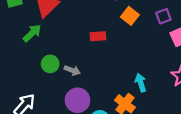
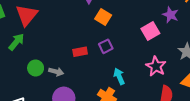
purple square: (163, 16) -> (106, 46), moved
red rectangle: (98, 36) -> (80, 52), moved

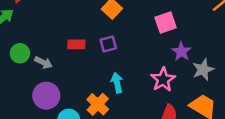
purple star: (170, 15) -> (181, 52), moved
pink square: (150, 31) -> (166, 23), moved

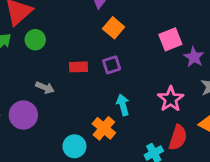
purple star: (181, 52) -> (194, 57), moved
green circle: (20, 53) -> (35, 40), moved
purple circle: (46, 96) -> (23, 115), moved

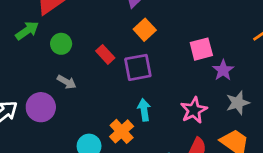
green circle: (35, 40) -> (61, 44), moved
purple square: (112, 65) -> (138, 67), size x1.5
red rectangle: (78, 67) -> (105, 54), moved, turned 42

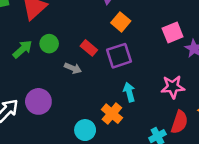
green arrow: (27, 31) -> (22, 49), moved
gray arrow: (67, 82) -> (73, 68), moved
pink star: (194, 110) -> (173, 87), turned 30

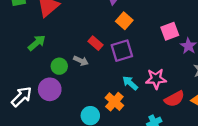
green circle: (49, 44) -> (59, 66), moved
pink star: (173, 87) -> (156, 79), moved
cyan arrow: (129, 92) -> (130, 83), turned -35
red semicircle: (179, 122) -> (174, 99), moved, turned 42

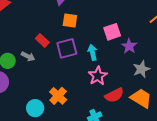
orange square: (124, 21) -> (70, 21), turned -35
pink star: (156, 79) -> (98, 76), turned -30
cyan arrow: (130, 83) -> (93, 52), moved, turned 35

